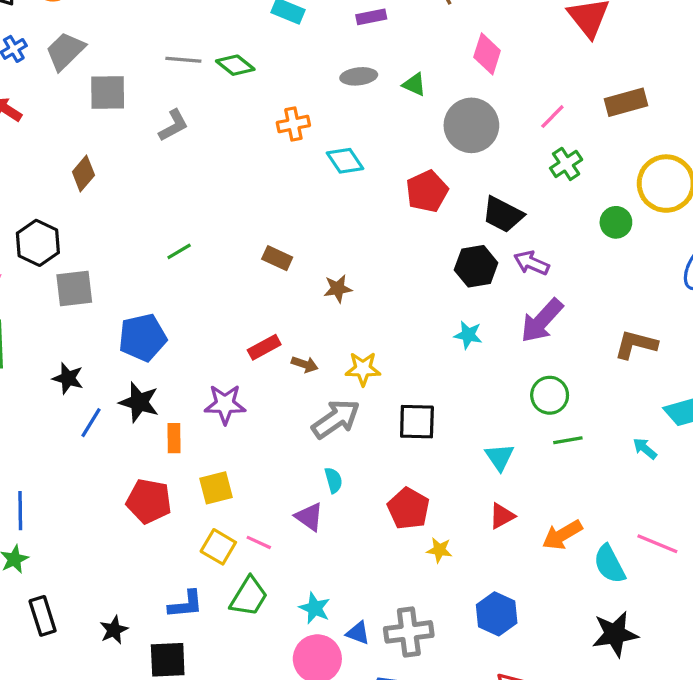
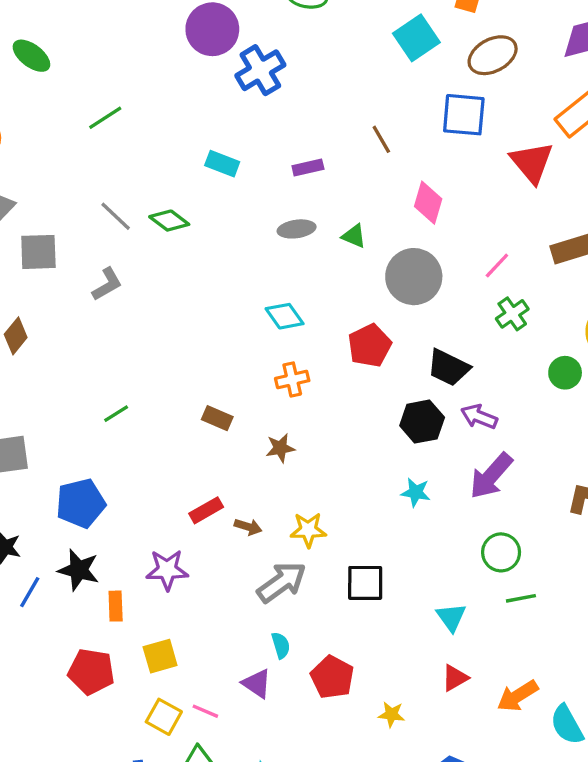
gray line: (183, 60) -> (116, 216), turned 40
orange cross: (293, 124) -> (292, 380), moved
red pentagon: (408, 509) -> (332, 677), moved

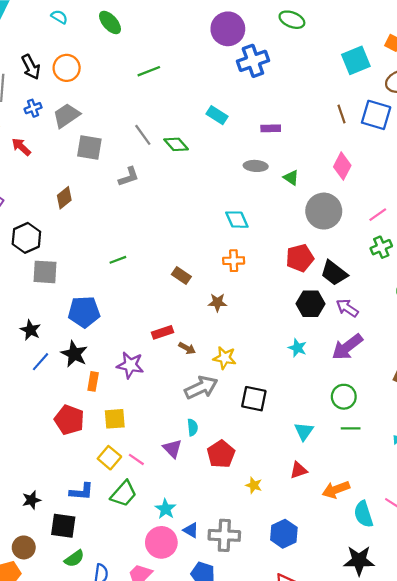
brown line: (381, 139) -> (341, 114), moved
red pentagon: (370, 346) -> (300, 258), moved

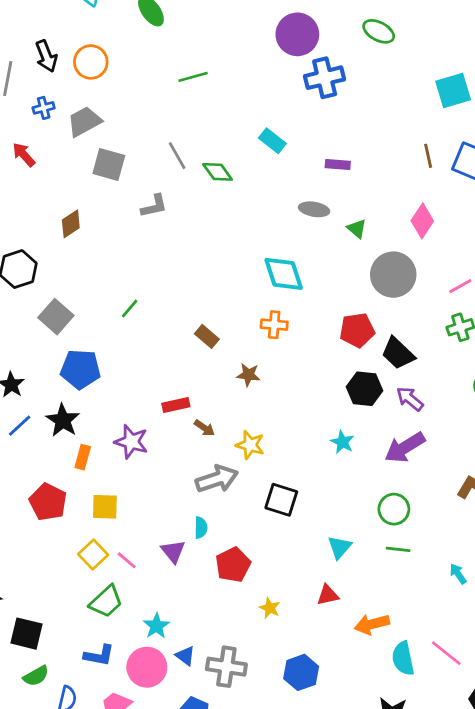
cyan diamond: (237, 220) -> (284, 274), size x1.4
green line: (118, 260) -> (130, 308), turned -35
gray square: (45, 272) -> (56, 317), moved, turned 32
blue L-shape: (81, 492) -> (99, 655), moved

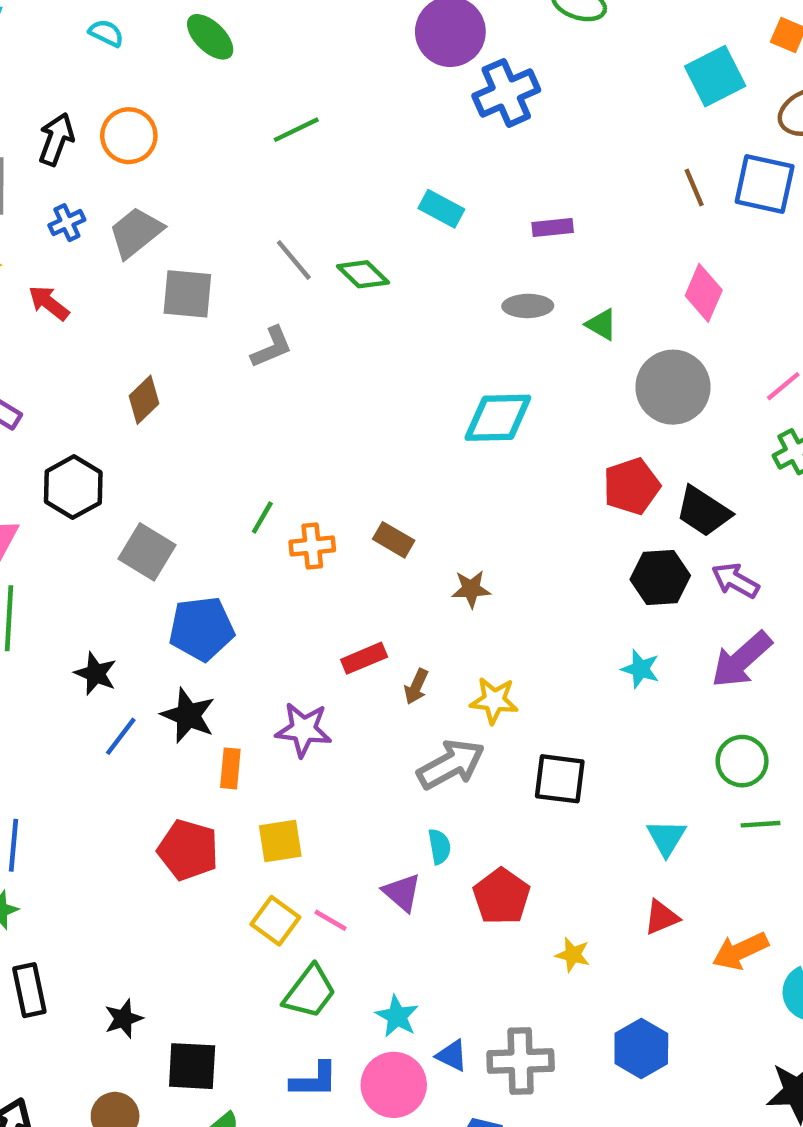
black arrow: (46, 56) -> (56, 139), turned -128
cyan diamond: (284, 274) -> (498, 418), turned -63
orange cross: (274, 325) -> (312, 546), moved
brown arrow: (204, 428) -> (416, 687), turned 90

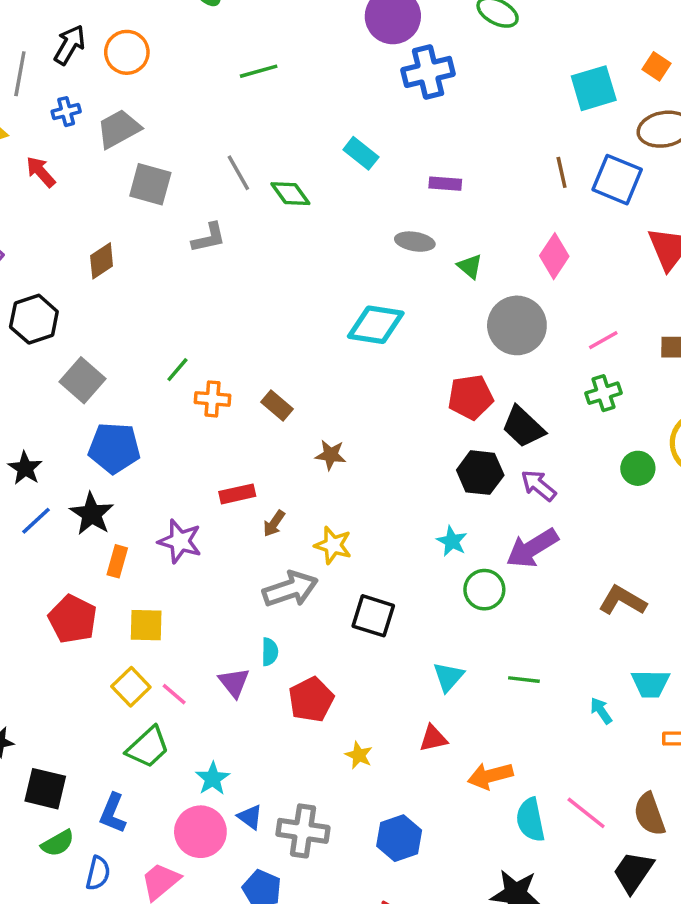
green circle: (742, 761) -> (484, 590), moved
blue L-shape: (314, 1080) -> (113, 813), moved, turned 102

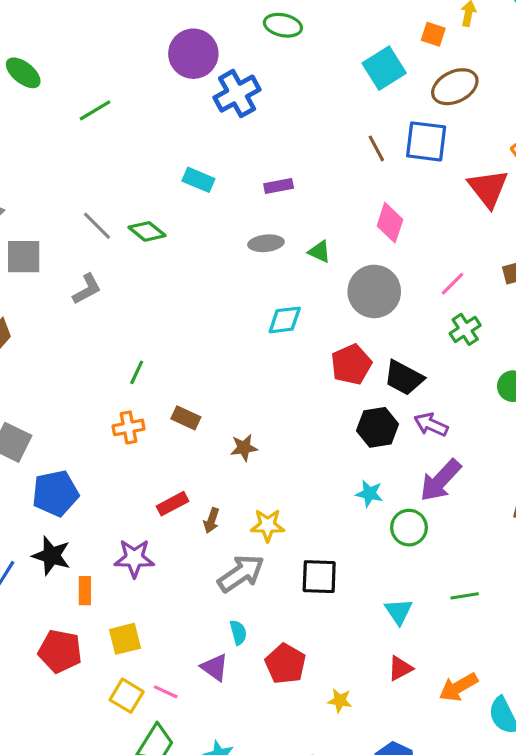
green line: (259, 71) -> (95, 110), moved
cyan diamond: (376, 325) -> (285, 320), moved, size x0.7
green line: (177, 370) -> (137, 372), moved

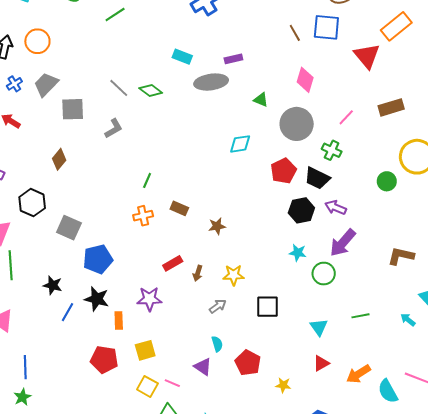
gray ellipse: (266, 243) -> (211, 82), moved, size x1.5
green cross: (465, 329) -> (332, 150), moved, turned -30
gray arrow: (241, 573) -> (218, 306), size x0.6

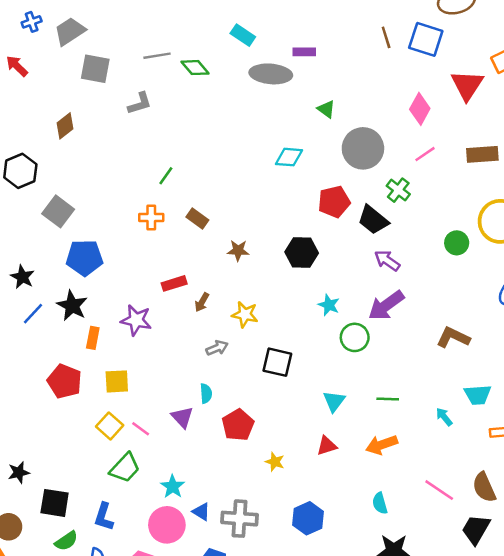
pink diamond: (305, 80) -> (420, 109), moved
gray line: (119, 88) -> (157, 56), turned -65
black hexagon: (301, 210) -> (302, 252), moved
orange arrow: (358, 374) -> (382, 445), moved
cyan semicircle: (388, 391) -> (380, 503), moved, size x0.7

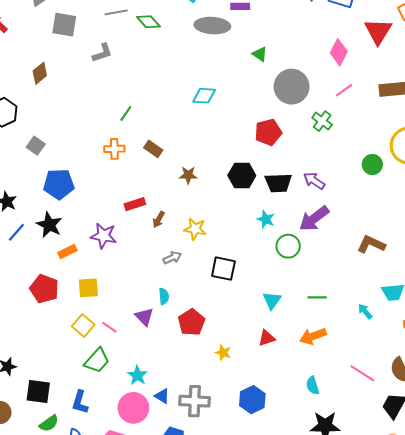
cyan diamond: (289, 157) -> (204, 96), moved
gray square: (58, 211) -> (36, 146), size x0.7
black trapezoid: (373, 220) -> (278, 183), moved, turned -40
orange rectangle: (93, 338) -> (67, 252), turned 54

